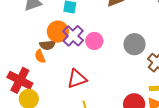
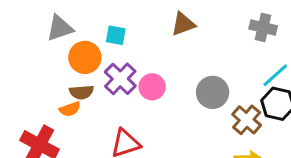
orange circle: (58, 32) -> (85, 57), moved
orange semicircle: (40, 56) -> (70, 109), turned -88

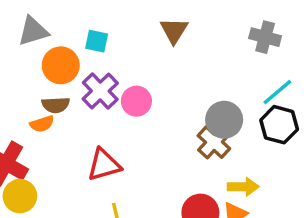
brown triangle: (183, 24) -> (174, 31), turned -40
gray circle: (213, 92) -> (224, 120), moved
brown cross: (247, 120) -> (214, 142), moved

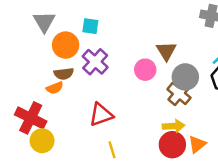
gray triangle: (33, 31) -> (44, 22), turned -40
brown triangle: (174, 31) -> (166, 51), moved
pink circle: (136, 101) -> (145, 70), moved
yellow arrow: (243, 187) -> (174, 126), moved

